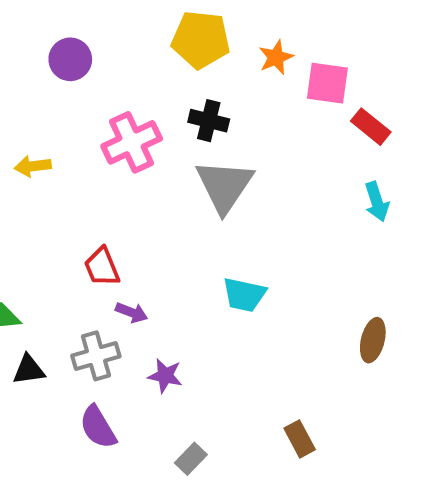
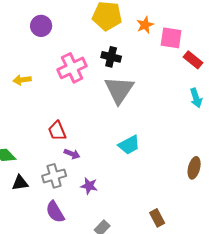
cyan trapezoid: (244, 295) -> (129, 145), turned -40

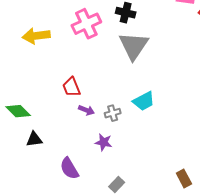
yellow arrow: (22, 80) -> (36, 36), size x1.5
gray cross: (54, 176) -> (113, 113), moved, size x0.7
brown rectangle: (157, 218) -> (184, 178), moved

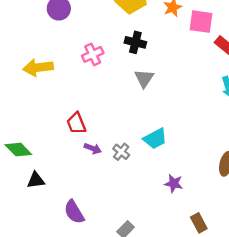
pink cross: (86, 24) -> (93, 54), size x0.7
gray triangle: (134, 46) -> (144, 78), size x0.6
gray cross: (113, 113) -> (121, 152), turned -35
purple star: (104, 142) -> (174, 183), moved

